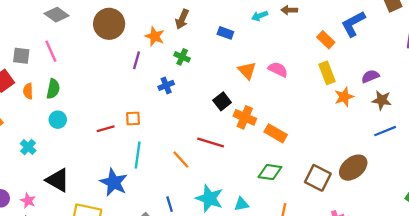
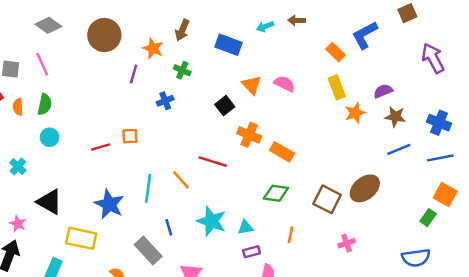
blue rectangle: (225, 33) -> (228, 45), size x1.5
black square: (222, 101) -> (225, 106), moved
cyan line: (138, 155) -> (148, 188), moved

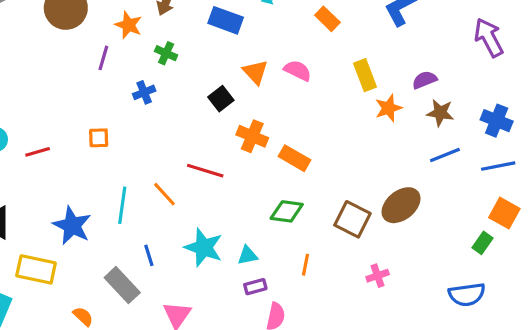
orange rectangle: (336, 52) -> (327, 19), moved
red line: (101, 147) -> (38, 152), moved

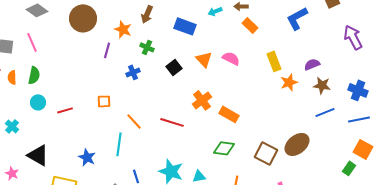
black square: (221, 99) -> (174, 67), moved
orange cross: (252, 136) -> (202, 100), turned 30
orange line: (164, 194) -> (134, 121), moved
blue star: (72, 226) -> (87, 157), size x0.7

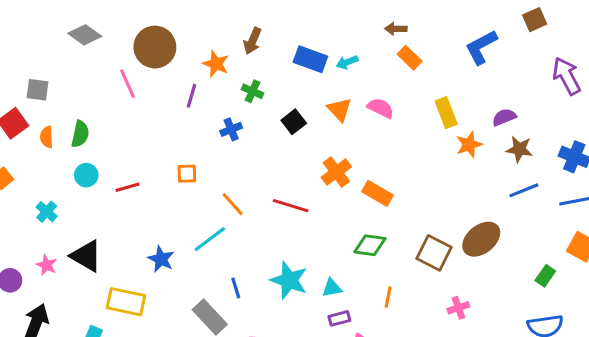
cyan arrow: (215, 11) -> (347, 62), moved
pink line: (32, 42) -> (127, 84), moved
cyan line: (119, 144) -> (210, 239), turned 45
green rectangle: (349, 168) -> (545, 276), moved
pink star: (12, 173) -> (47, 265), moved

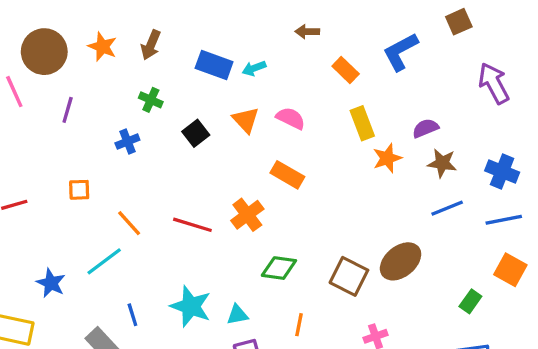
orange rectangle: (410, 58) -> (346, 70), moved
orange star: (216, 64) -> (102, 47), moved
purple line: (191, 96) -> (68, 110), moved
orange cross: (336, 172) -> (247, 215), moved
orange rectangle: (378, 193) -> (287, 175), moved

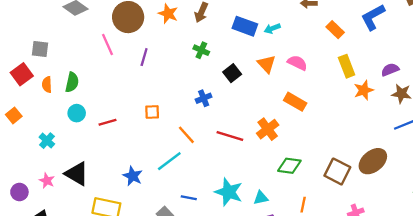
blue cross: (127, 142) -> (204, 98), moved
blue line: (132, 315) -> (189, 198), turned -63

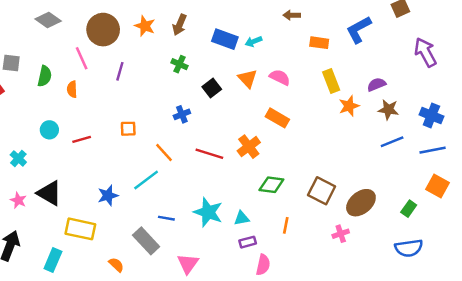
orange rectangle: (335, 30) -> (319, 43), turned -36
green semicircle: (72, 82) -> (45, 76), moved
orange semicircle: (47, 85) -> (72, 89), moved
brown ellipse: (373, 161) -> (361, 203), moved
blue star: (133, 176) -> (108, 196), turned 30

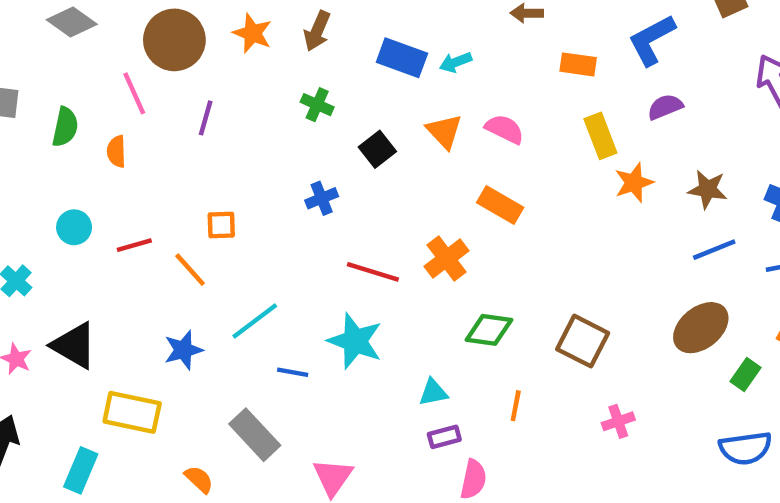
purple semicircle: (377, 84) -> (665, 107), moved
orange line: (164, 153) -> (190, 270), moved
brown ellipse: (361, 203) -> (701, 328), moved
cyan star: (208, 212) -> (355, 341), moved
blue line: (166, 218) -> (293, 372), moved

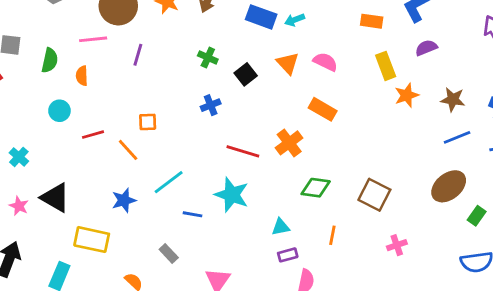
pink line: (134, 93) -> (93, 39), turned -72
green cross: (317, 105) -> (208, 58), moved
cyan circle: (74, 227) -> (59, 111), moved
gray rectangle: (255, 435) -> (169, 254), size x0.6

